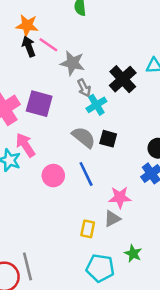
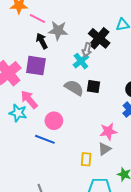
black arrow: (29, 46) -> (42, 41), moved
gray arrow: (84, 88) -> (87, 50), moved, turned 48
blue line: (86, 174) -> (45, 139), moved, turned -36

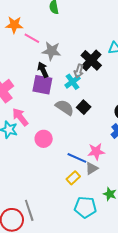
black arrow: (42, 41) -> (43, 70), moved
purple square: (36, 66) -> (42, 85), moved
black square: (94, 87) -> (84, 107), turned 32
blue line: (45, 139) -> (77, 158), moved
yellow rectangle: (86, 159) -> (73, 178), turned 40

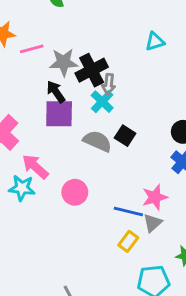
pink line: (32, 38) -> (32, 49), turned -35
black cross: (91, 60) -> (92, 70), moved, turned 30

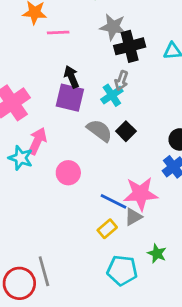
gray star: (64, 62) -> (113, 27), moved
black cross: (92, 70) -> (130, 46), moved
pink arrow: (35, 167) -> (37, 141), turned 60
pink star: (155, 197) -> (141, 194), size x1.4

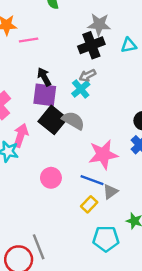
gray star: (113, 27) -> (99, 25), moved
gray arrow: (121, 81) -> (87, 75), turned 49
black square: (126, 131) -> (53, 120), moved, size x1.6
pink circle: (68, 173) -> (51, 178), moved
pink star: (141, 194) -> (103, 154), moved

